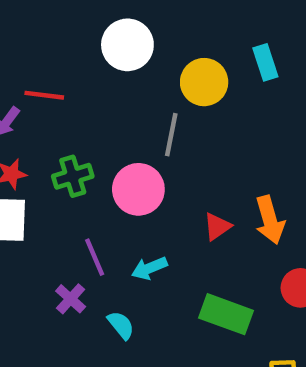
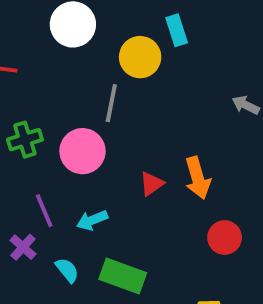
cyan rectangle: (265, 62) -> (177, 30), moved
green rectangle: (226, 314) -> (123, 276), moved

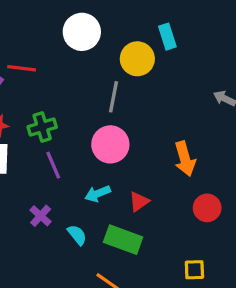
pink circle: (82, 151) -> (110, 144), moved
red triangle: (152, 184) -> (139, 202), moved
purple line: (44, 211) -> (53, 165), moved

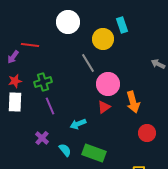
gray line: (114, 97) -> (88, 63), turned -42
pink circle: (110, 144) -> (108, 84), moved
red triangle: (139, 202) -> (104, 107), moved

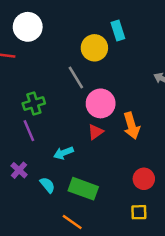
white circle: (68, 22) -> (28, 27), moved
green cross: (43, 82) -> (34, 103), moved
red circle: (147, 133) -> (144, 179), moved

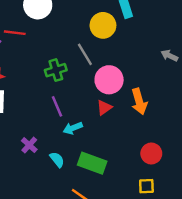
green cross: (34, 103) -> (56, 70), moved
purple line: (29, 131) -> (57, 106), moved

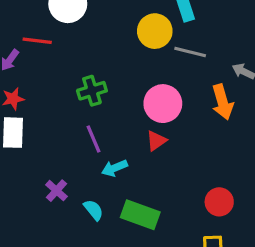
gray line: (85, 54) -> (190, 52), moved, turned -45
orange arrow: (139, 102) -> (222, 102), moved

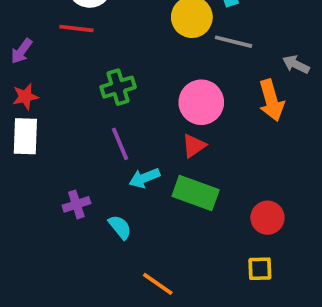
red line: (37, 41) -> (76, 28), moved
purple cross: (56, 191) -> (76, 204), turned 30
green rectangle: (140, 215) -> (196, 193), moved

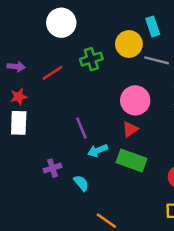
red line: (76, 28) -> (52, 73), moved, turned -40
purple arrow: (22, 51) -> (16, 67), turned -120
green cross: (118, 87) -> (91, 59), moved

